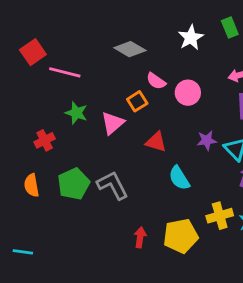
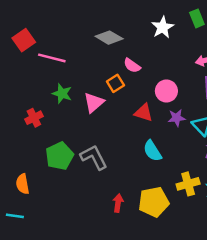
pink circle: (188, 93) -> (166, 91), moved
red triangle: (156, 142) -> (143, 113), moved
orange semicircle: (32, 185) -> (23, 184), moved

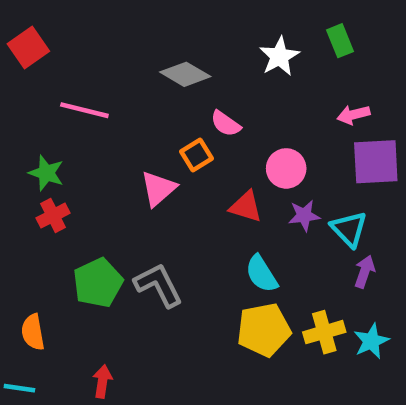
red square: (24, 40) -> (28, 47), moved
green star: (62, 94) -> (46, 173), moved
yellow pentagon: (154, 202) -> (264, 330), moved
red arrow: (118, 203) -> (102, 381), moved

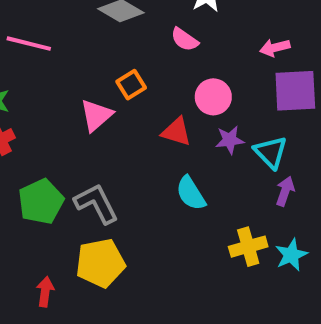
pink semicircle: (226, 124) -> (185, 39), moved
yellow pentagon: (264, 330) -> (100, 263), moved

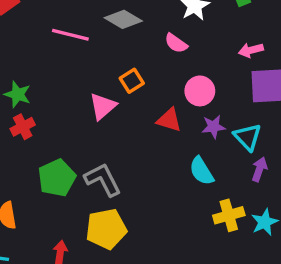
pink line: (29, 44) -> (70, 35), moved
cyan semicircle: (191, 193) -> (202, 171), moved

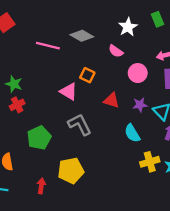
orange square: (132, 81) -> (87, 75), turned -32
pink circle: (200, 91) -> (138, 73), moved
pink triangle: (103, 106) -> (69, 92), turned -48
gray L-shape: (103, 180) -> (80, 125), moved

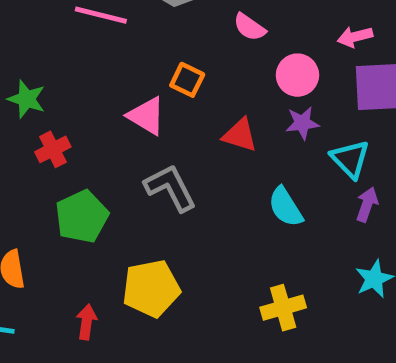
red cross: (17, 105) -> (53, 149), moved
purple star: (140, 105) -> (302, 123), moved
yellow cross: (150, 162) -> (283, 308), moved

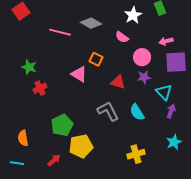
gray L-shape: (170, 188) -> (108, 111), moved
green pentagon: (82, 217) -> (62, 125), moved
red arrow: (86, 322) -> (54, 160), turned 40

